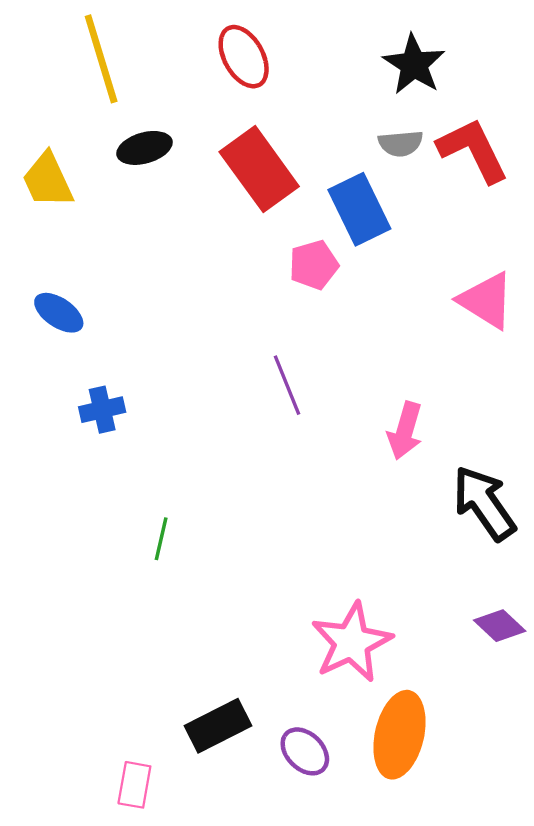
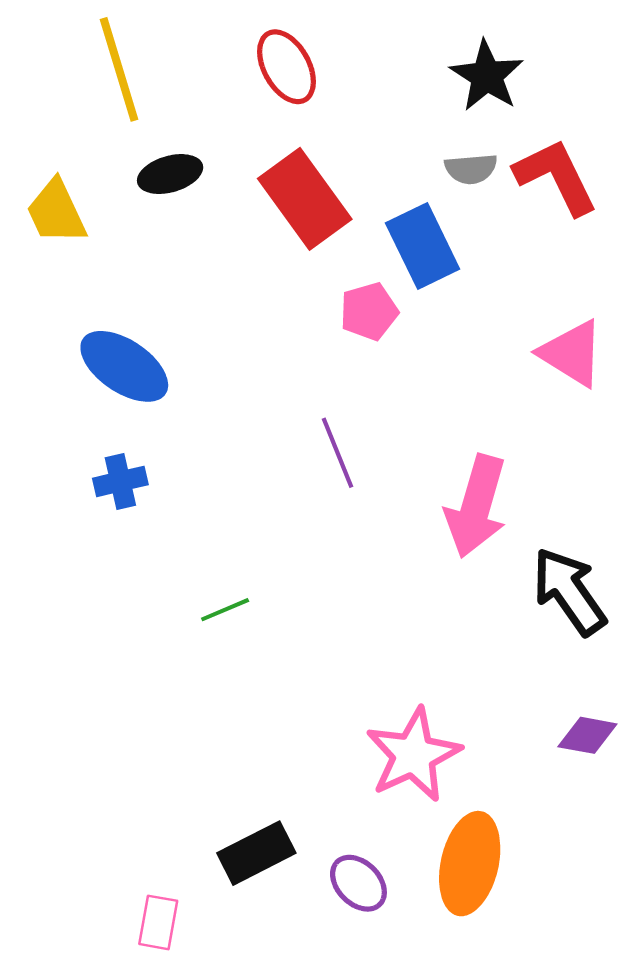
blue ellipse: (59, 313) -> (124, 366), moved, size x1.5
pink arrow: (405, 431) -> (476, 506), size x1.5
green line: (161, 539) -> (225, 610), moved, turned 54
purple diamond: (500, 626) -> (587, 735), turned -33

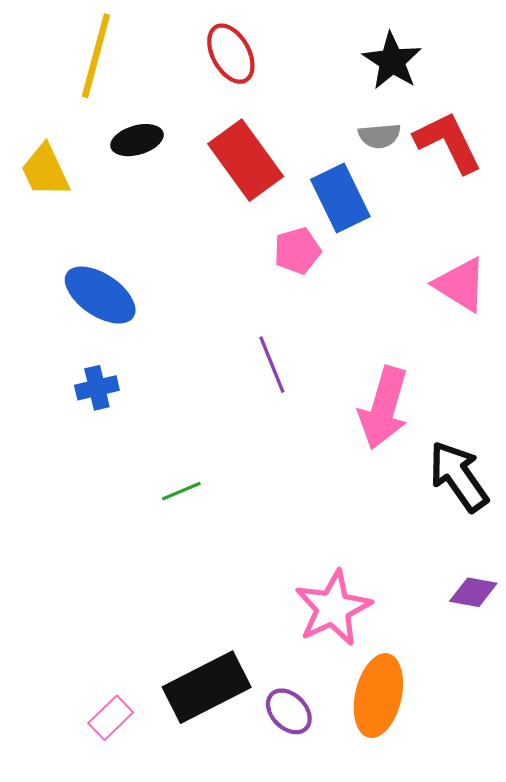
yellow line: (119, 69) -> (96, 56), turned 32
black rectangle: (256, 853) -> (207, 687), size x1.4
pink rectangle: (158, 922) -> (111, 718), moved, turned 36

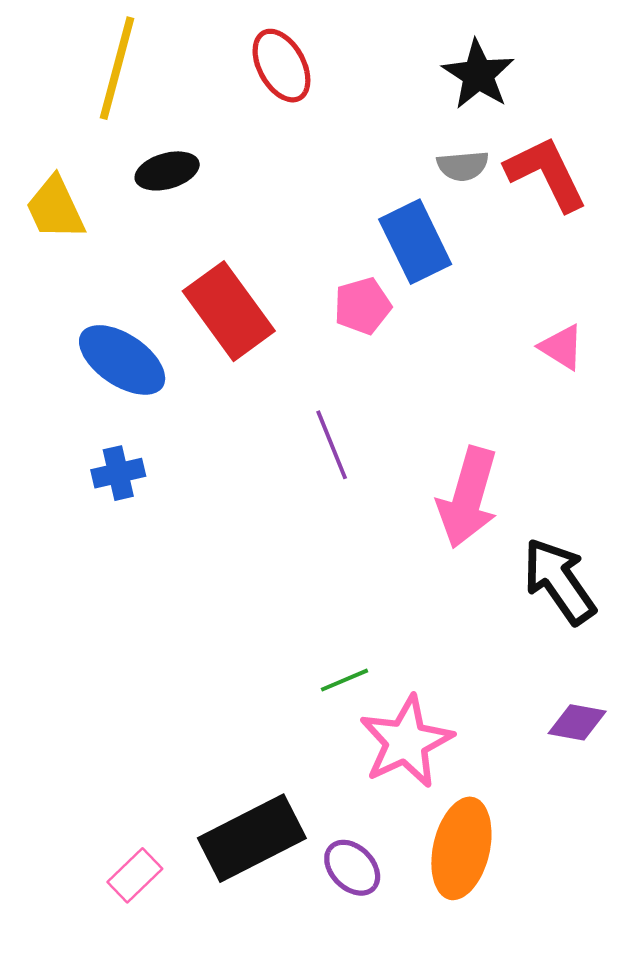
red rectangle: (246, 160) -> (229, 311), moved
pink triangle: (461, 284) -> (562, 347), size x0.7
green line: (181, 491) -> (344, 680), moved

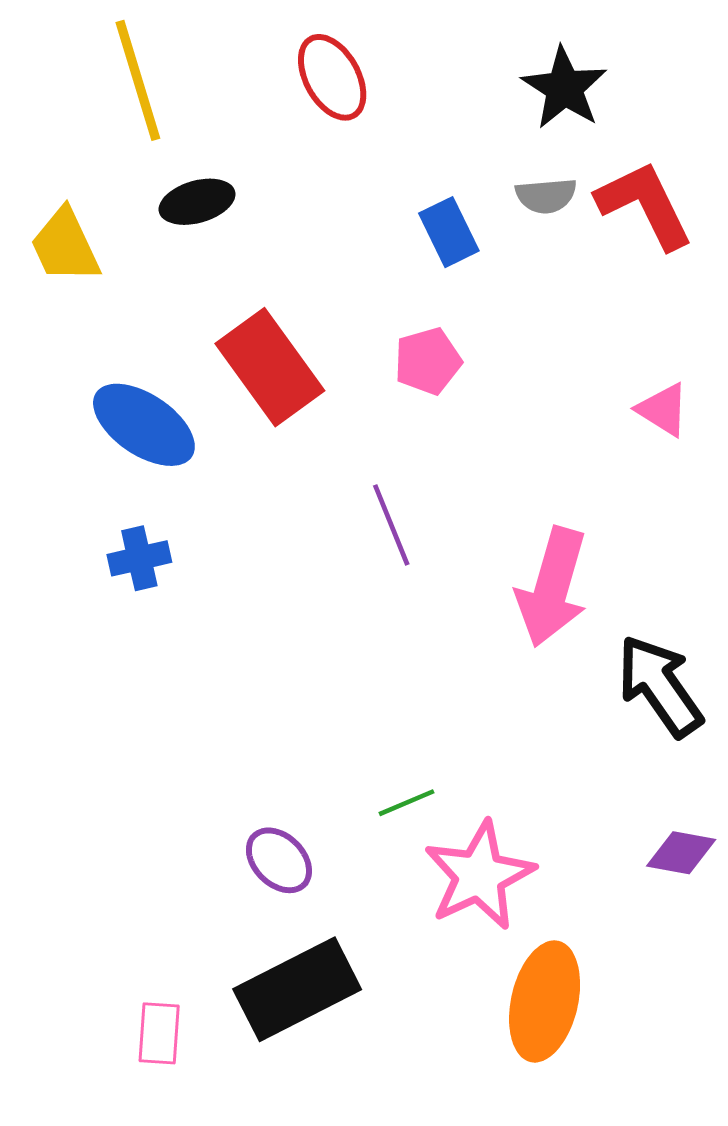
yellow line: (117, 68) -> (138, 80), turned -32
blue rectangle: (415, 242) -> (449, 232), moved, size x0.7
purple ellipse: (352, 868) -> (279, 860), moved
pink rectangle: (135, 875) -> (159, 1033), turned -42

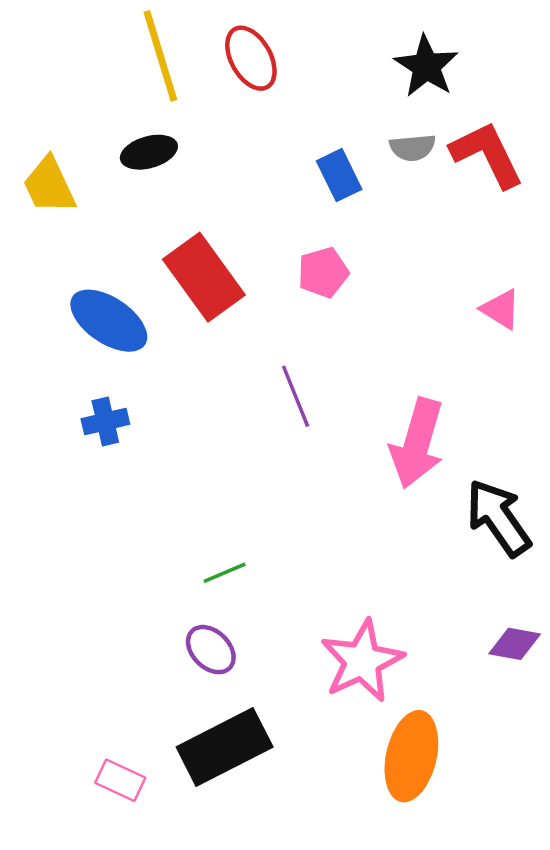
yellow line: (138, 80) -> (160, 56), moved
green line: (406, 803) -> (225, 573), moved
pink rectangle: (159, 1033) -> (120, 780), turned -69

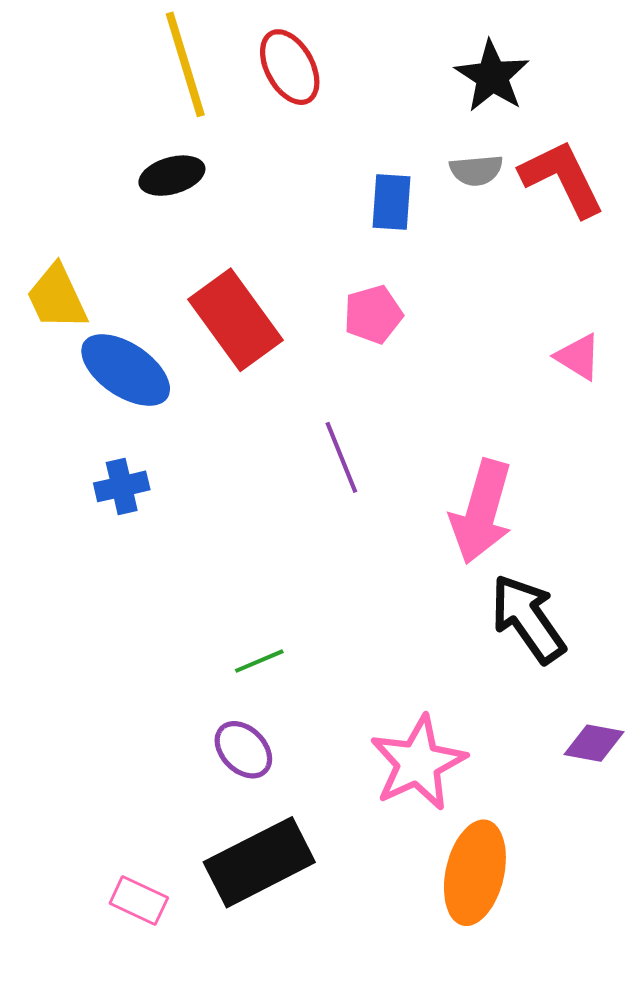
blue rectangle: (339, 175) -> (392, 202), turned 30
yellow trapezoid: (49, 185) -> (57, 297), moved
black arrow: (498, 518) -> (528, 619), moved

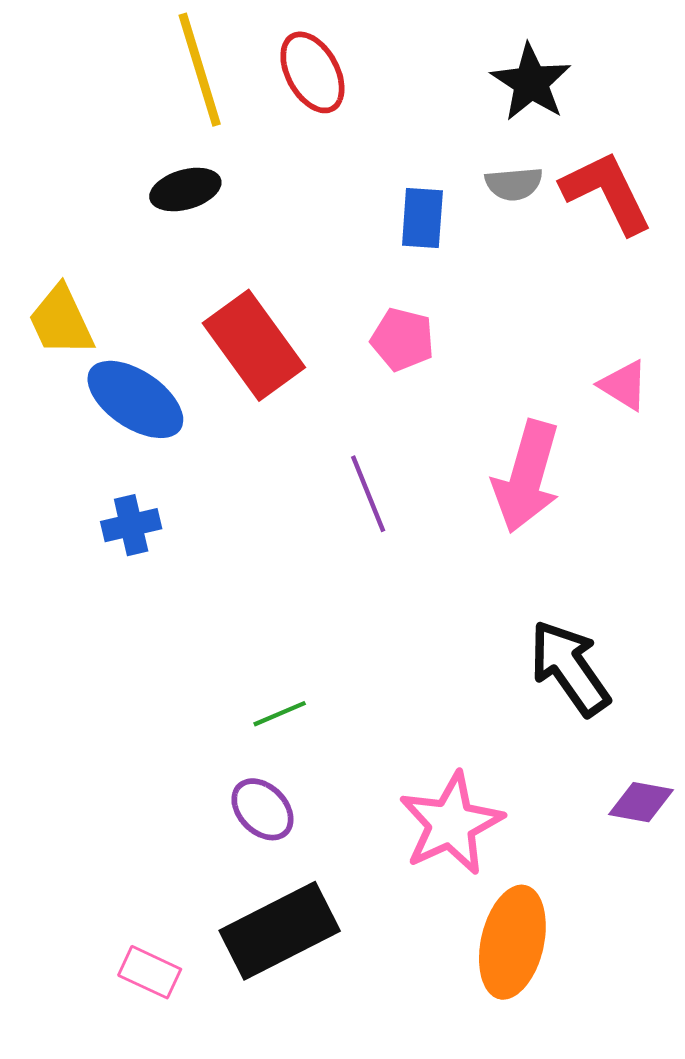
pink pentagon: (373, 314) -> (402, 339), turned 30
pink arrow: (482, 512) -> (527, 477), moved

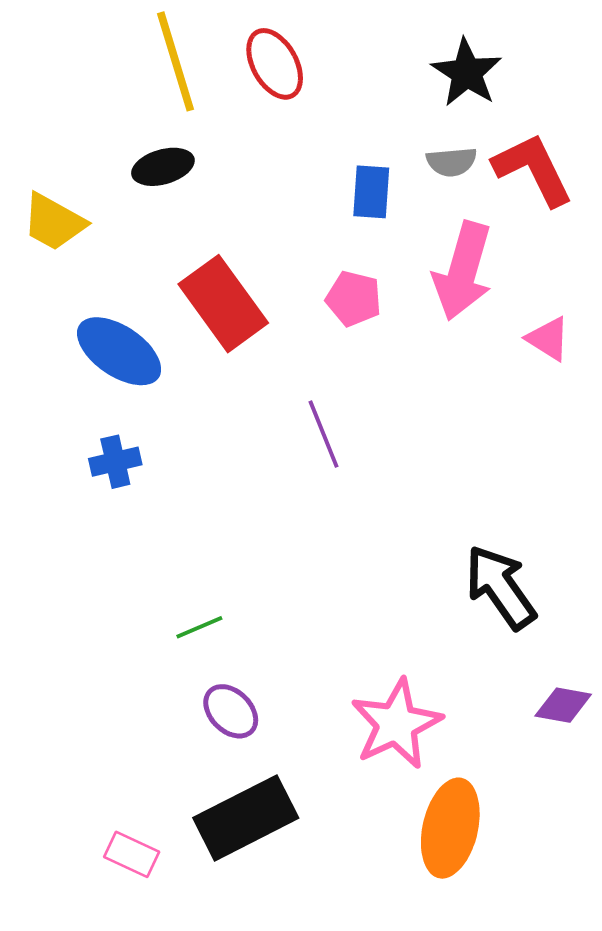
yellow trapezoid: (61, 321) -> (54, 222), moved, turned -36
pink arrow: (527, 477) -> (463, 271), moved
green line: (280, 714) -> (199, 627), moved

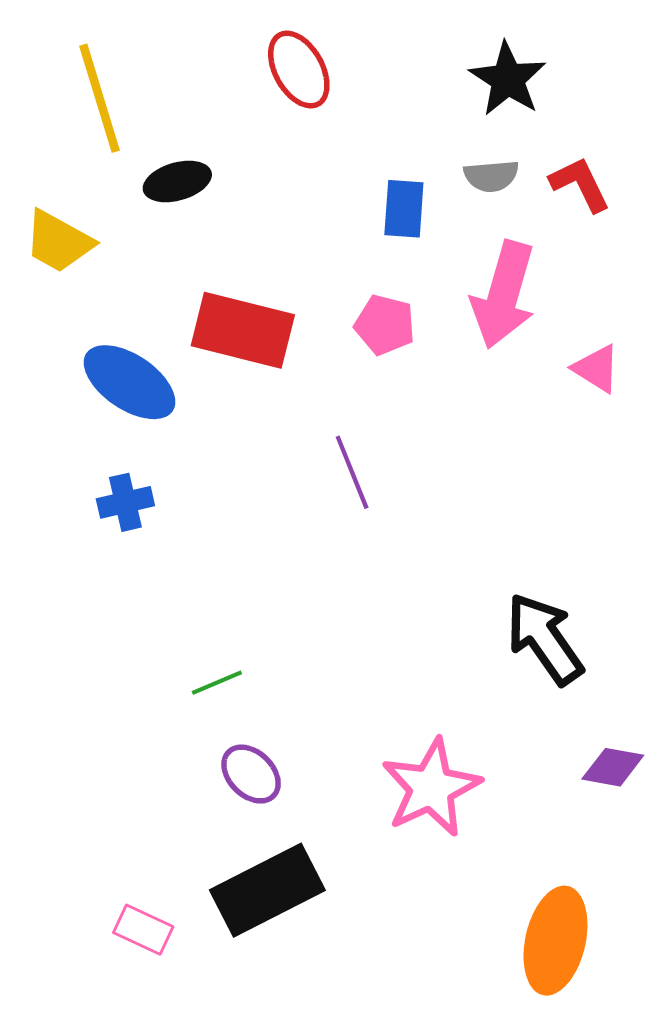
yellow line: (176, 61) -> (99, 98), moved
red L-shape: (533, 169) -> (580, 184), size x0.7
red rectangle: (223, 304) -> (243, 330), turned -40
orange ellipse: (450, 828) -> (555, 941), moved

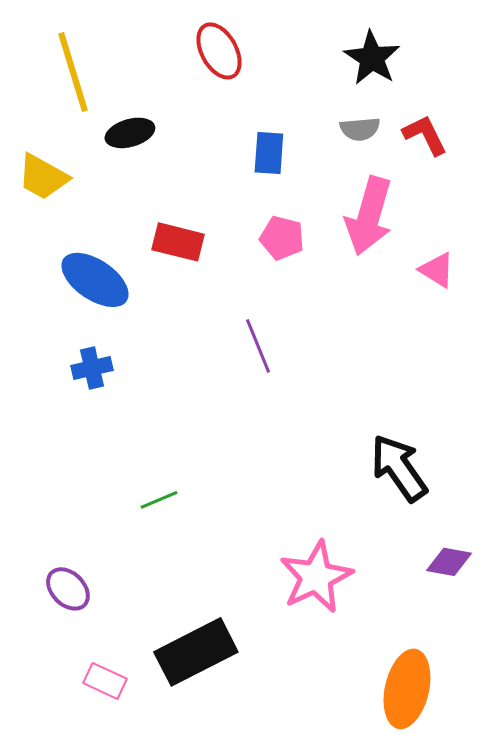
blue rectangle: (404, 209) -> (269, 153), moved
red rectangle: (243, 330) -> (178, 242), size x0.7
purple ellipse: (251, 774) -> (68, 589), moved

